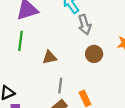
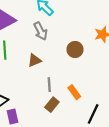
gray arrow: (85, 25) -> (40, 31), moved

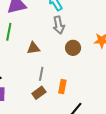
gray arrow: (40, 31) -> (59, 25), moved
orange rectangle: (74, 92) -> (62, 87), turned 32

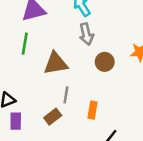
brown triangle: (33, 48) -> (56, 63), size x1.5
brown rectangle: (39, 93) -> (53, 117), moved

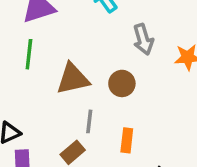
gray arrow: (86, 34) -> (143, 39), moved
brown circle: (105, 62) -> (122, 83), moved

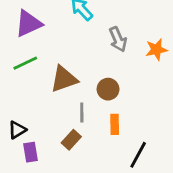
green line: (29, 54) -> (25, 63), turned 65
brown circle: (122, 83) -> (108, 89), moved

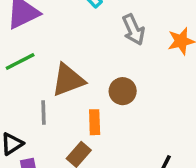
gray line: (82, 112) -> (44, 113), moved
orange rectangle: (115, 124) -> (95, 122), moved

